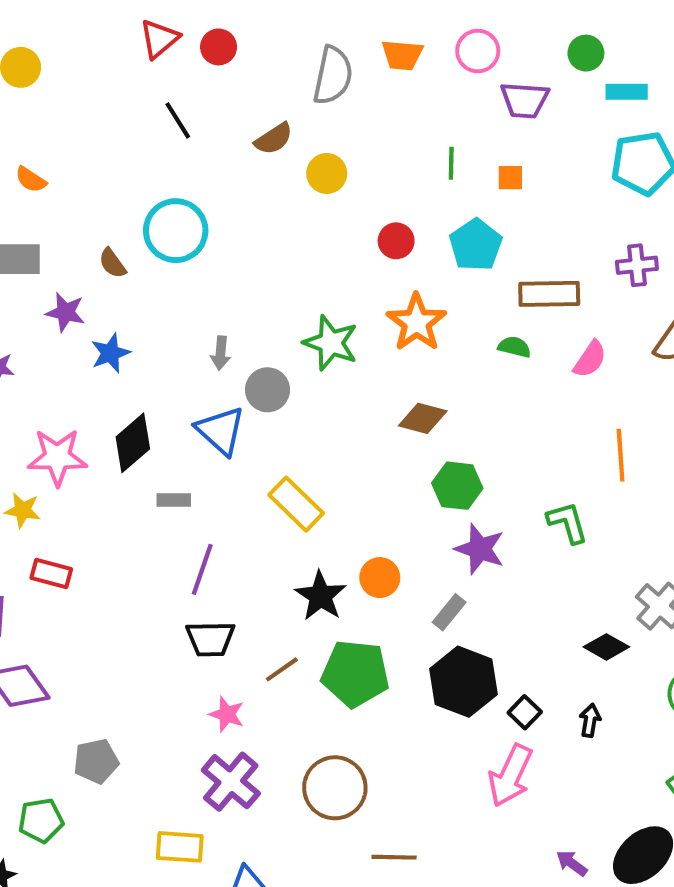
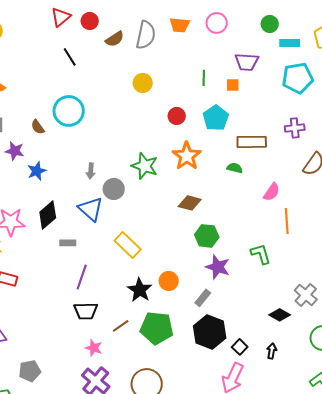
purple trapezoid: (525, 100) -> (247, 62), moved
brown semicircle: (274, 139) -> (115, 39), moved
pink semicircle: (590, 359) -> (272, 192), moved

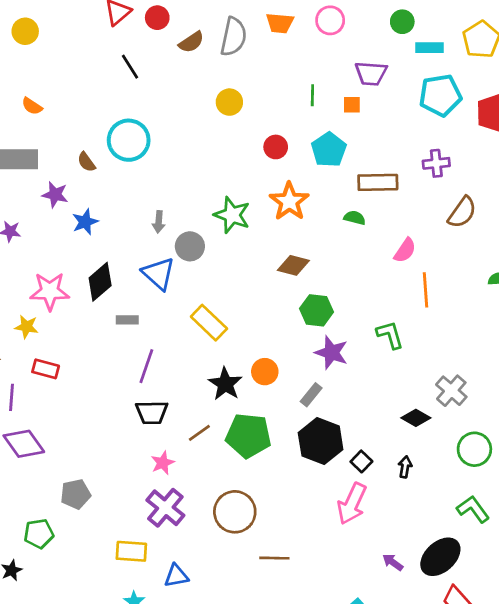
pink star: (94, 348) -> (163, 463), turned 30

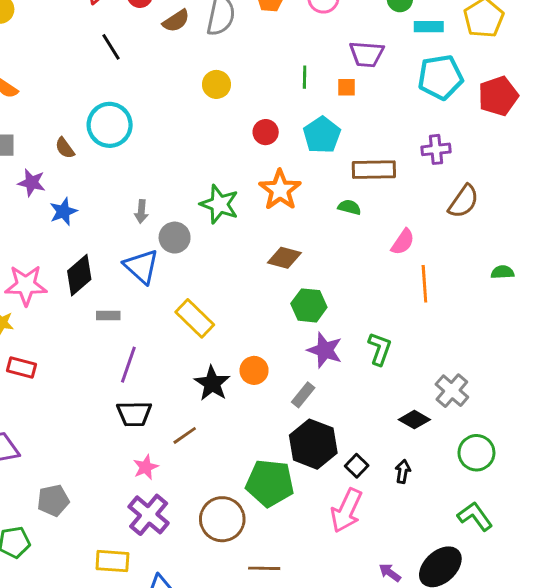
green L-shape: (390, 335) -> (380, 349), moved, turned 36
green pentagon: (248, 436) -> (270, 483), moved

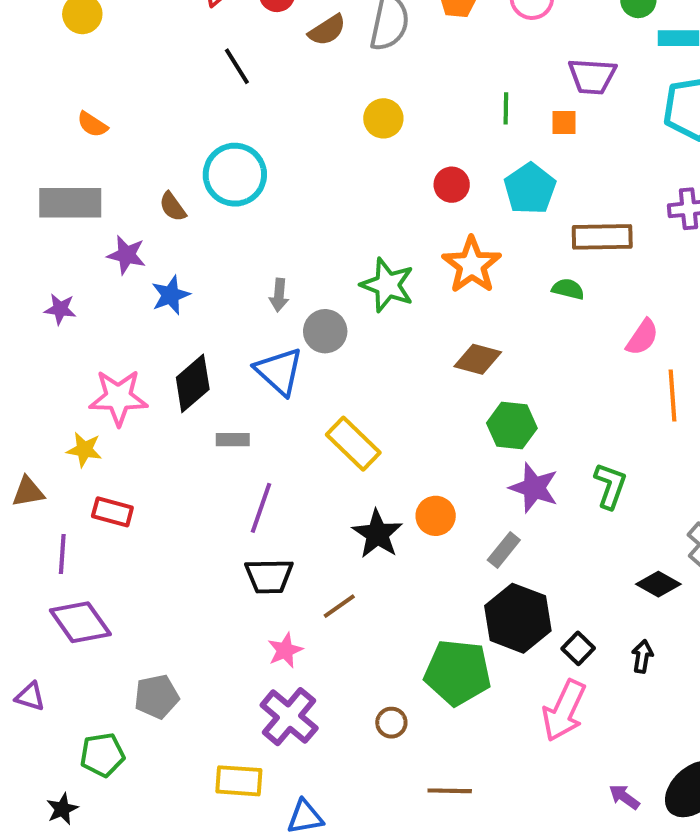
brown circle: (222, 519) -> (391, 723), size x0.5

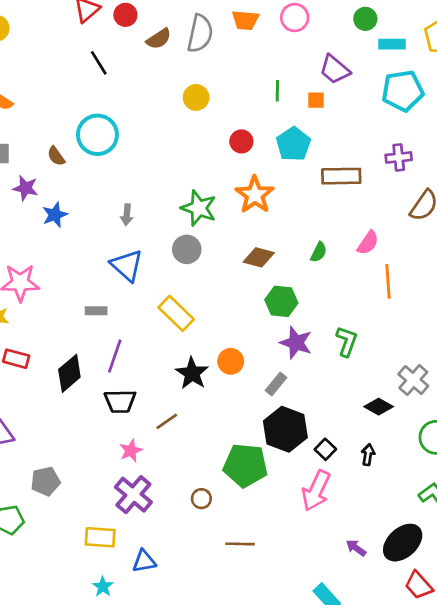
purple trapezoid: (592, 76) -> (335, 69), turned 36
green semicircle: (568, 289) -> (319, 252), moved, turned 102
gray circle: (325, 331) -> (187, 249), moved
black diamond: (193, 383) -> (69, 373), moved

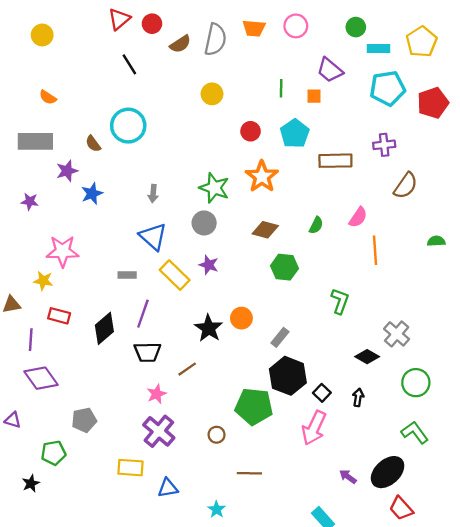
purple star: (25, 188) -> (67, 171), turned -30
yellow rectangle: (176, 313) -> (175, 275), moved
purple star: (296, 343) -> (209, 265), moved, size x0.7
cyan star: (103, 587) -> (217, 509), moved

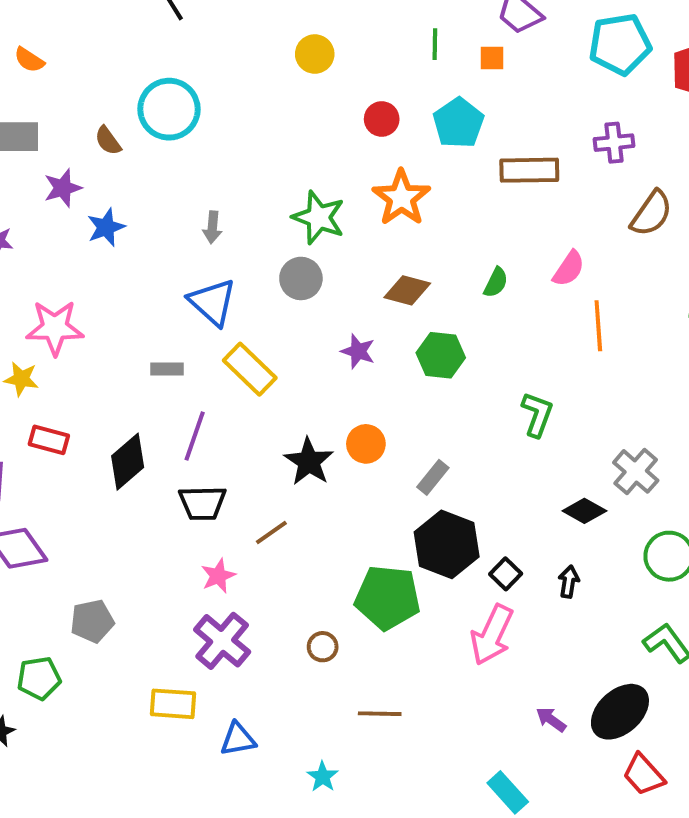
purple star: (209, 265) -> (358, 351), moved

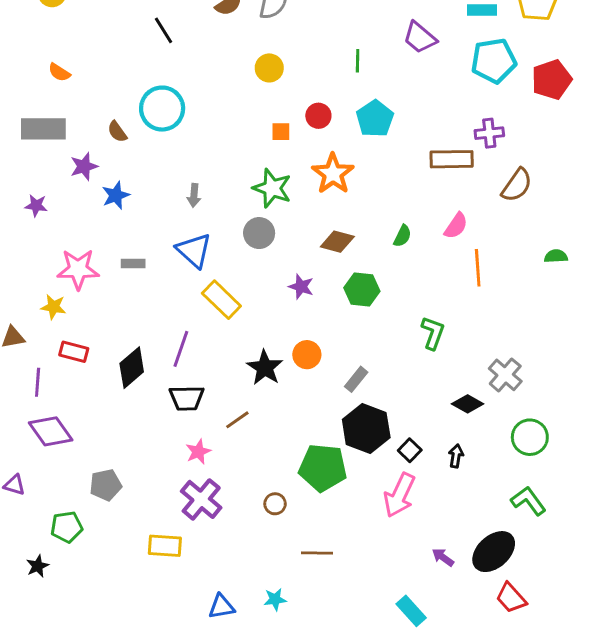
orange square: (492, 58) -> (281, 132), moved
brown rectangle: (529, 170) -> (452, 159), moved
gray rectangle: (167, 369) -> (133, 263), moved
blue triangle: (238, 739) -> (221, 607), moved
cyan star: (323, 777) -> (275, 599), turned 30

